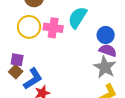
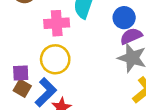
yellow circle: (29, 27) -> (55, 59), moved
purple semicircle: (108, 50) -> (131, 36), turned -30

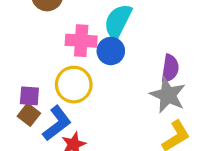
blue circle: (124, 18) -> (111, 51), moved
purple semicircle: (131, 36) -> (170, 68), turned 115

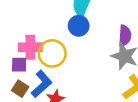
pink cross: (81, 41) -> (30, 47), moved
brown square: (29, 115) -> (20, 89), moved

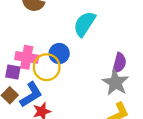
blue circle: (79, 26) -> (59, 54), moved

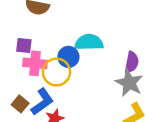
cyan semicircle: (84, 24) -> (89, 42), moved, turned 60
purple square: (13, 72) -> (24, 45), moved

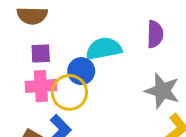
purple square: (24, 45) -> (41, 54), moved
purple semicircle: (132, 62) -> (155, 34), moved

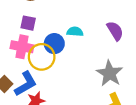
purple semicircle: (155, 34) -> (115, 31), turned -48
cyan semicircle: (104, 49) -> (75, 32), size x0.6

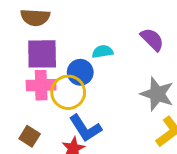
purple square: (28, 23) -> (42, 54), size x1.6
blue L-shape: (26, 84) -> (85, 128), moved, turned 100

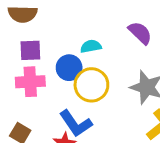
purple square: (42, 54) -> (30, 50), size x0.7
yellow circle: (68, 92) -> (91, 85), moved

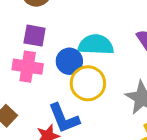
cyan semicircle: (91, 46) -> (96, 45), size x1.6

